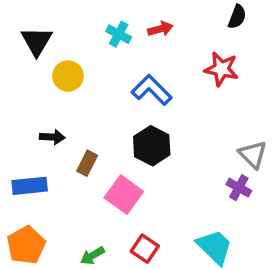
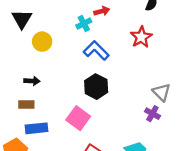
cyan cross: (119, 34) -> (84, 24), moved, turned 35
red star: (221, 69) -> (141, 37), turned 30
brown rectangle: (87, 163) -> (26, 105), moved, turned 63
blue rectangle: (30, 186) -> (36, 128), moved

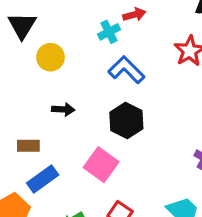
black arrow: (32, 81) -> (63, 109), moved
blue rectangle: (36, 128) -> (43, 179), turned -30

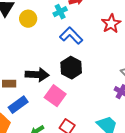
yellow circle: (51, 57) -> (28, 19), moved
black arrow: (63, 109) -> (37, 75), moved, size x1.6

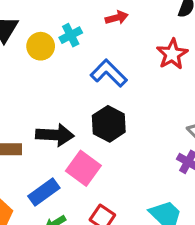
cyan cross: (60, 12) -> (71, 35), moved
blue rectangle: (18, 105) -> (44, 192), moved

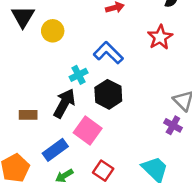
cyan cross: (71, 35) -> (79, 75), moved
black arrow: (55, 135) -> (64, 103), turned -64

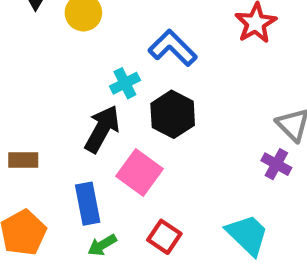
brown rectangle: (28, 115) -> (23, 160), moved
blue rectangle: (55, 150) -> (88, 204), turned -65

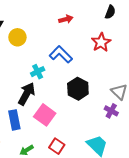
black hexagon: (173, 114) -> (78, 89), moved
blue rectangle: (88, 204) -> (14, 120), moved

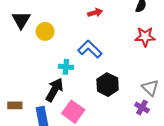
red star: (101, 42) -> (145, 37), moved, turned 30
cyan cross: (38, 72) -> (66, 67), turned 32

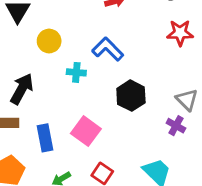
yellow circle: (45, 31) -> (49, 41), moved
black arrow: (54, 90) -> (22, 89), moved

